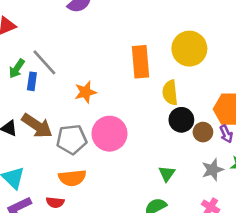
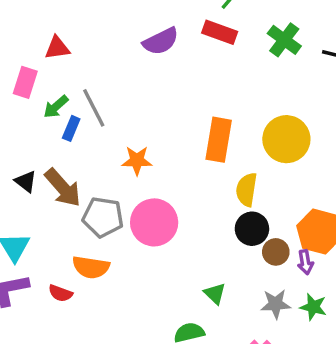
green triangle: (167, 174) -> (215, 294), turned -36

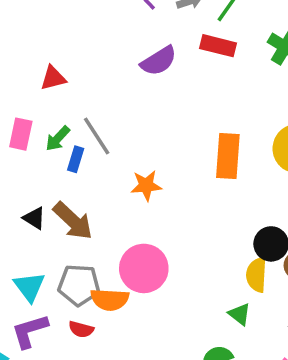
pink rectangle: (25, 82) -> (21, 134), moved
yellow semicircle: (247, 190) -> (256, 275), moved
gray pentagon: (103, 217) -> (79, 285), moved
pink circle: (154, 222) -> (144, 268), moved

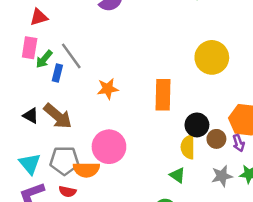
pink rectangle: (21, 134) -> (30, 48), moved
orange rectangle: (228, 156) -> (163, 95), moved

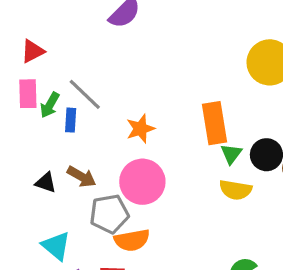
brown arrow: (58, 116) -> (81, 177), size x0.7
pink circle: (109, 147) -> (142, 182), moved
yellow semicircle: (188, 147) -> (235, 190), moved, turned -70
gray pentagon: (64, 161) -> (109, 214), moved
green triangle: (177, 175) -> (231, 154), moved, turned 42

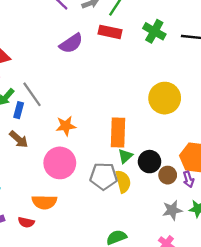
brown arrow: (81, 177) -> (19, 139), moved
yellow semicircle: (235, 190) -> (123, 182), turned -125
gray pentagon: (109, 214) -> (104, 176), moved

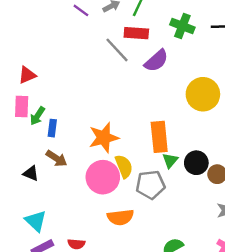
purple semicircle: (71, 43) -> (156, 61), moved
gray line: (32, 94) -> (117, 50), moved
orange star: (66, 126) -> (104, 138), size x1.4
yellow semicircle: (123, 182) -> (124, 166), moved
orange semicircle: (44, 202) -> (120, 217), moved

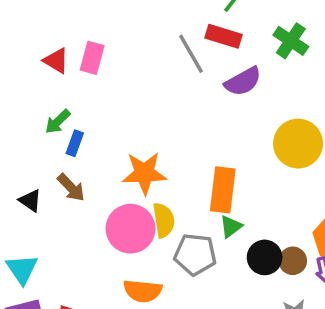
red triangle: (27, 75) -> (56, 61), turned 42
pink rectangle: (22, 106) -> (92, 58), moved
black circle: (196, 163) -> (265, 257), moved

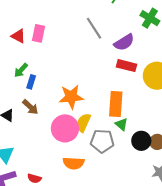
red rectangle: (223, 36) -> (126, 66), moved
yellow semicircle: (164, 220) -> (83, 123), turned -144
green triangle: (231, 227) -> (121, 124), turned -40

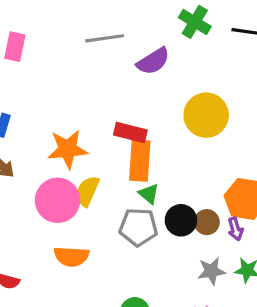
gray line: (94, 28) -> (105, 38), turned -65
red rectangle: (126, 66) -> (130, 132), moved
gray pentagon: (102, 141) -> (138, 227), moved

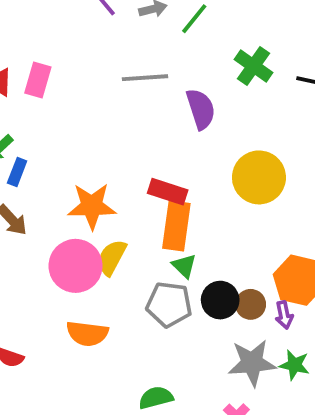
purple semicircle: (153, 61) -> (201, 109), turned -80
gray star: (211, 271) -> (252, 363), size x1.4

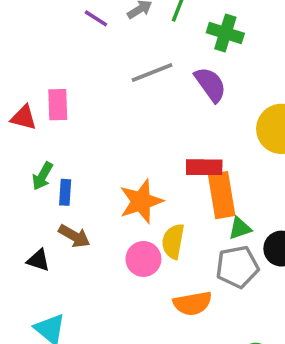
green cross: (253, 66) -> (225, 33), moved
pink circle: (76, 266) -> (143, 259), size x0.7
green triangle: (184, 266) -> (240, 228), turned -45
orange semicircle: (87, 334) -> (193, 303), moved

